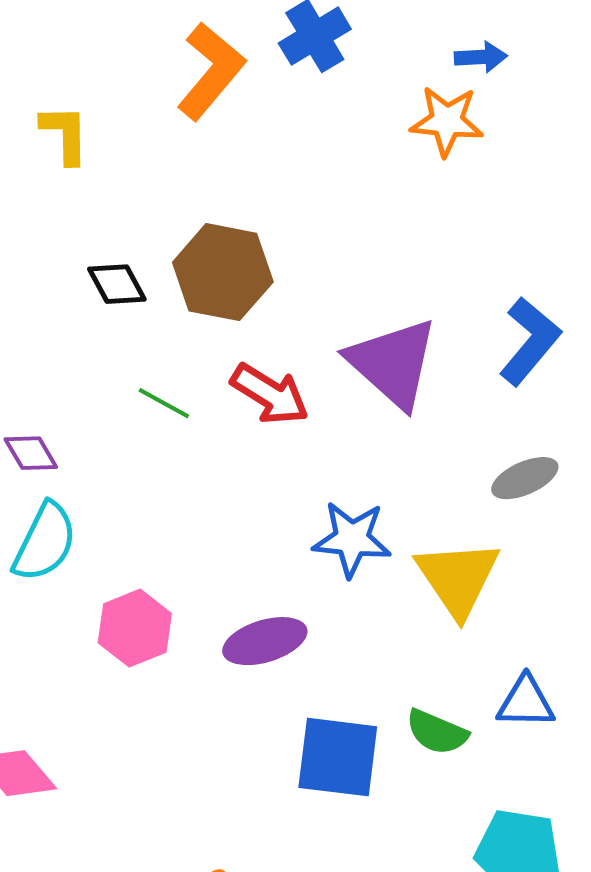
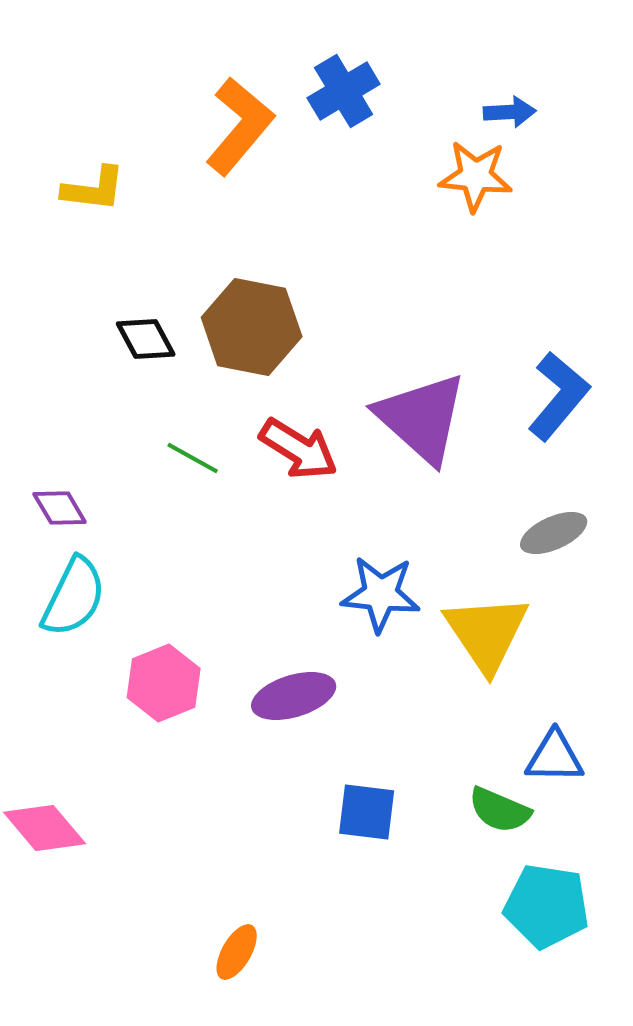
yellow L-shape: (65, 134) -> (94, 189), turned 98
green semicircle: (437, 732) -> (500, 810), moved
blue square: (338, 757) -> (367, 812), size x0.7

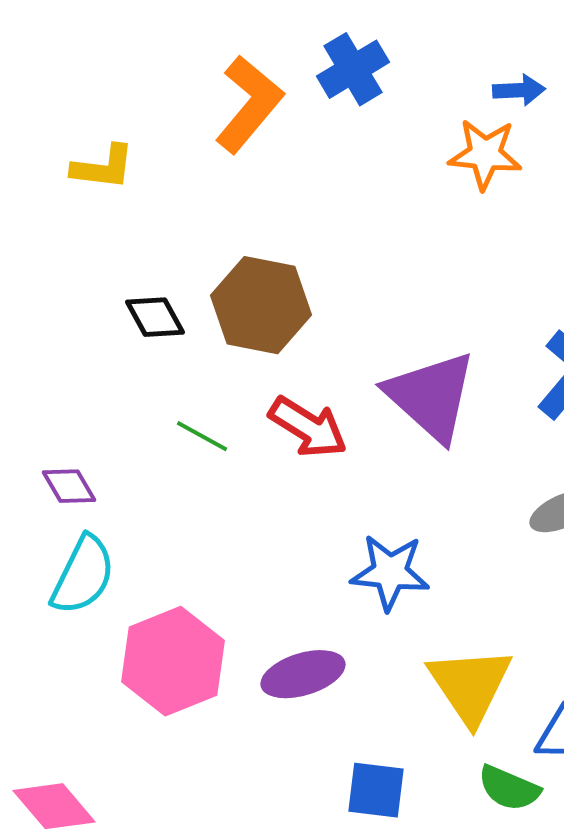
yellow triangle: (487, 633) -> (470, 685), moved
pink hexagon: (164, 683) -> (173, 661), size x1.4

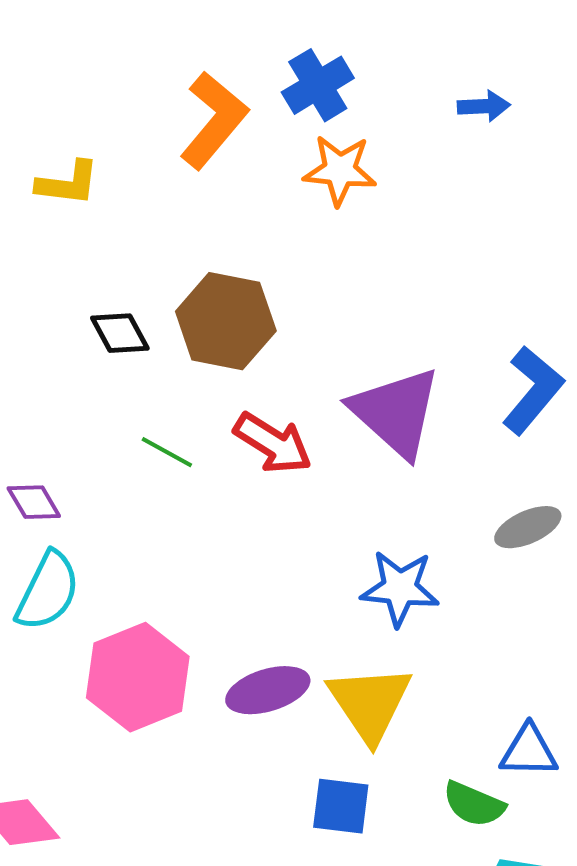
orange star: (485, 154) -> (340, 170), moved
blue star: (390, 572) -> (400, 588), moved
yellow triangle: (470, 685) -> (370, 703), moved

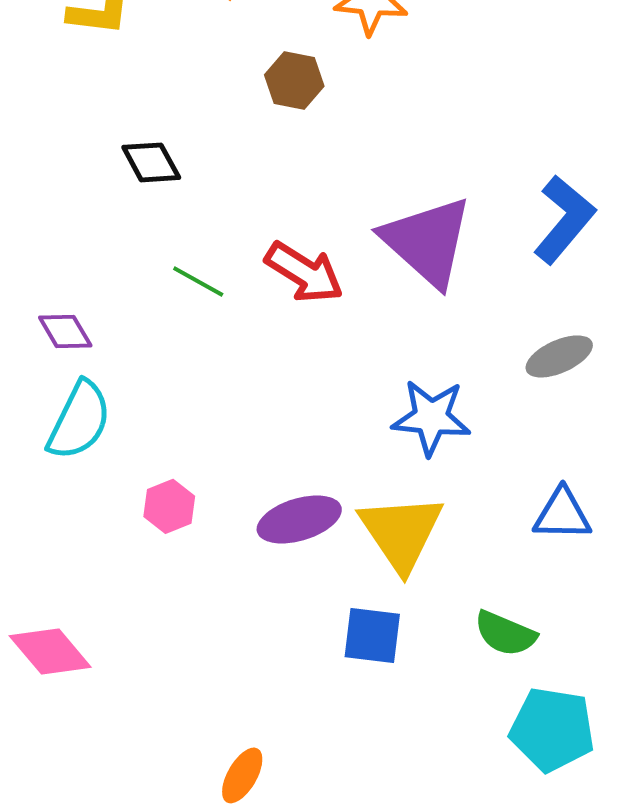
brown hexagon: (226, 321) -> (294, 80), moved, size x0.6
pink hexagon: (138, 677) -> (169, 506), size x0.5
blue triangle: (529, 751) -> (562, 514), moved

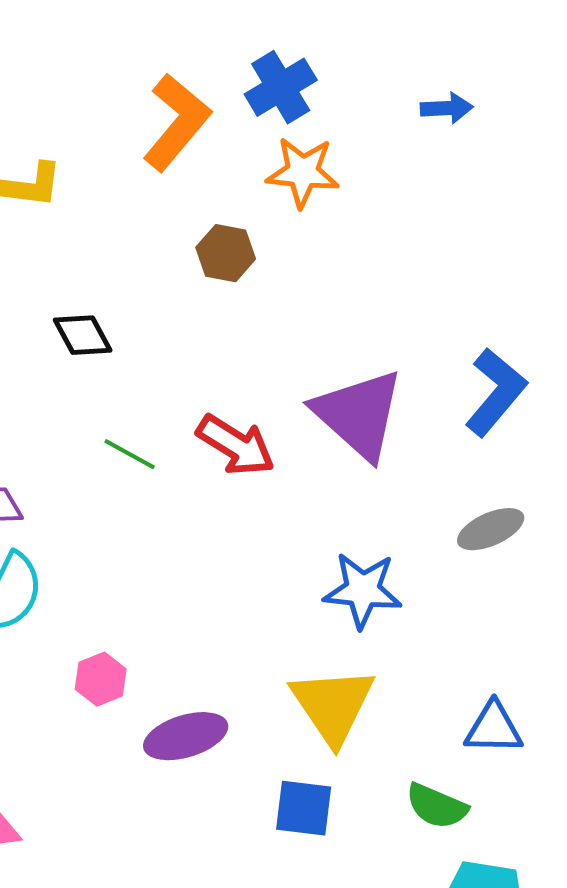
blue triangle: (562, 514) -> (494, 728), moved
purple ellipse: (299, 519) -> (186, 736), moved

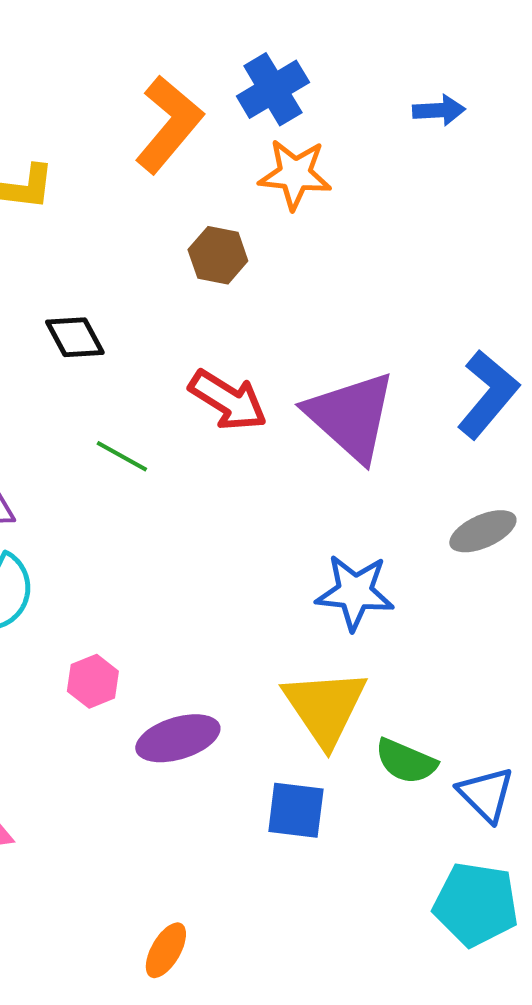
red arrow: (236, 445) -> (228, 400), moved
blue triangle: (494, 728) -> (486, 794), moved, turned 44
green semicircle: (437, 806) -> (406, 761), moved

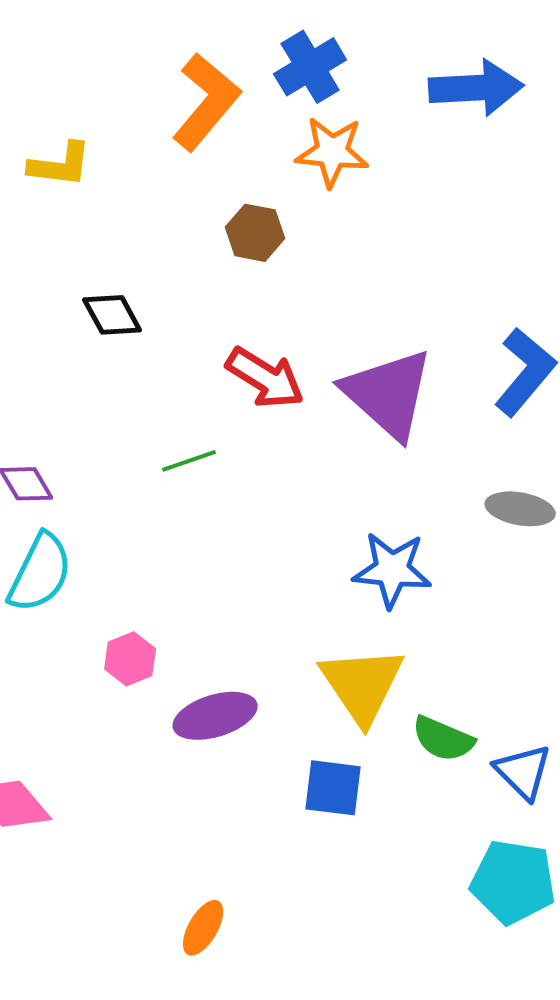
blue arrow: (439, 110) -> (476, 88), size x1.8
green line: (122, 456) -> (189, 461), moved, turned -48
gray ellipse: (483, 531) -> (520, 509), turned 34

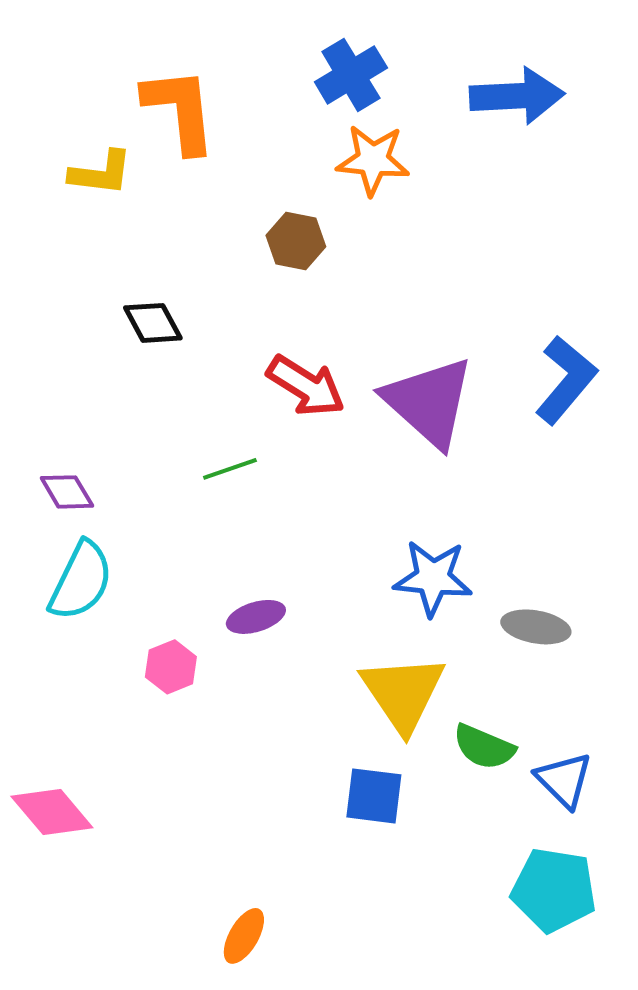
orange L-shape: (206, 102) -> (180, 110), moved, turned -46
gray ellipse: (520, 509) -> (536, 627), moved
purple ellipse: (215, 716) -> (256, 617), moved, size x0.7

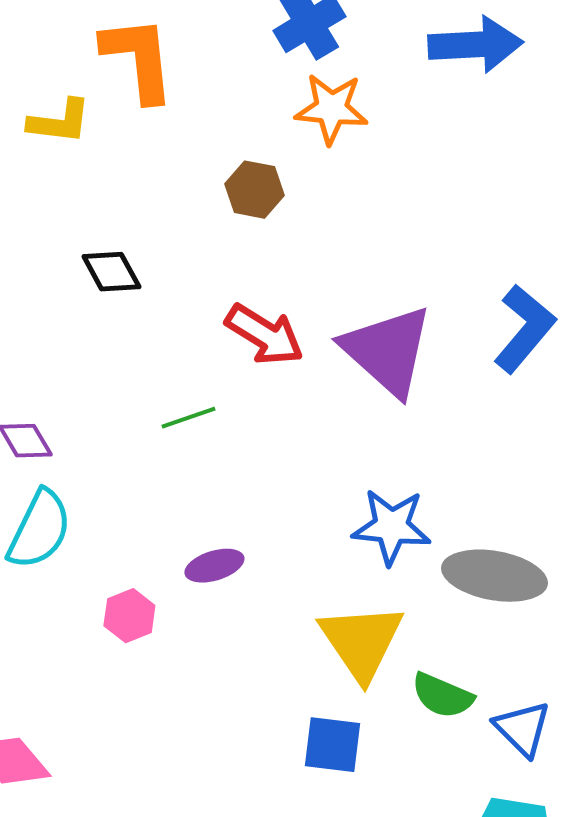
gray ellipse: (536, 627) -> (494, 576), size x1.5

